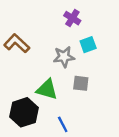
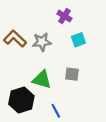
gray star: (64, 57) -> (42, 42), moved

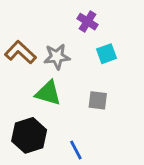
green triangle: (42, 80) -> (48, 93), moved

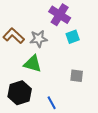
purple cross: (88, 22) -> (60, 15), size x1.5
gray square: (98, 100) -> (77, 76), moved

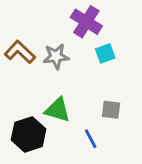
green triangle: (33, 64) -> (57, 110), moved
blue line: (52, 103) -> (91, 139), moved

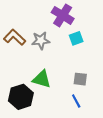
blue line: (91, 139) -> (76, 101), moved

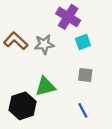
green triangle: (42, 79) -> (45, 86), turned -30
gray square: (80, 79) -> (85, 75), moved

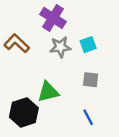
purple cross: (68, 17) -> (53, 18), moved
gray star: (44, 44) -> (60, 47), moved

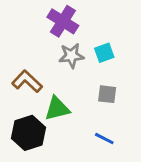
brown L-shape: (17, 43) -> (27, 81), moved
blue line: (88, 117) -> (104, 139), turned -35

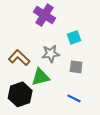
gray star: (71, 56) -> (51, 54), moved

